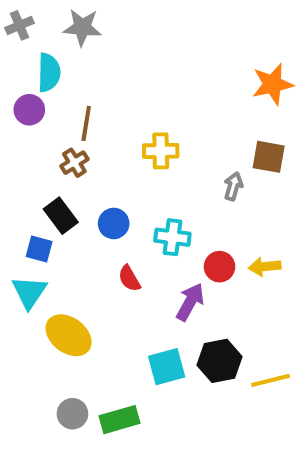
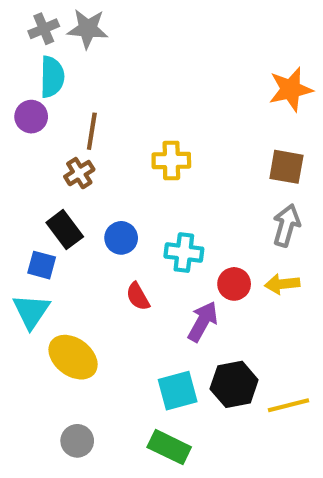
gray cross: (20, 25) -> (44, 29), moved
gray arrow: (233, 186) -> (286, 225), moved, size x1.4
green rectangle: (120, 420) -> (169, 447), moved, turned 42

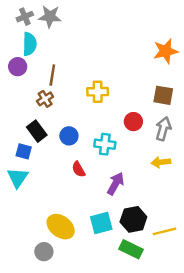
red circle: (234, 284) -> (133, 122), moved
yellow ellipse: (73, 357) -> (61, 227), moved
green rectangle: (169, 447) -> (131, 249), moved

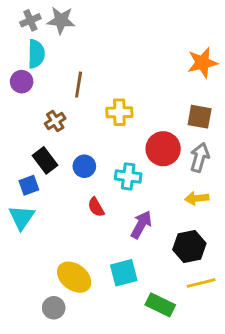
brown line: (52, 75) -> (79, 85), moved
red circle: (133, 122) -> (163, 149), size x1.5
blue square: (24, 151) -> (29, 185), turned -35
black hexagon: (133, 219) -> (189, 246), moved

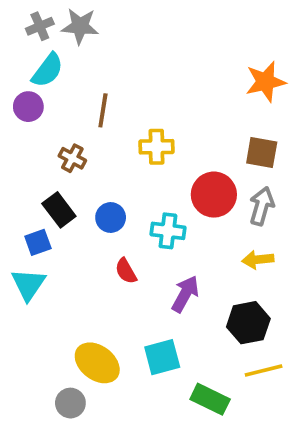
cyan semicircle: (36, 54) -> (47, 70), turned 36
brown cross: (55, 121) -> (72, 158), turned -30

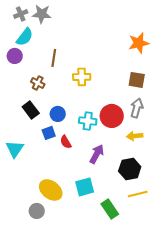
red circle: (214, 195) -> (112, 116), moved
blue square: (38, 242) -> (49, 133), moved
green rectangle: (210, 399) -> (110, 209), turned 30

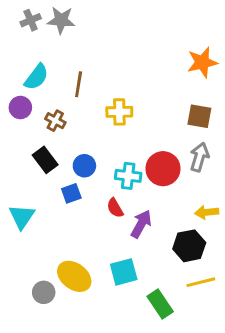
cyan semicircle: (25, 37) -> (36, 77), moved
purple circle: (15, 56) -> (20, 108), moved
yellow arrow: (135, 136) -> (207, 212), moved
red semicircle: (66, 142) -> (115, 208), moved
gray circle: (37, 211) -> (44, 292), moved

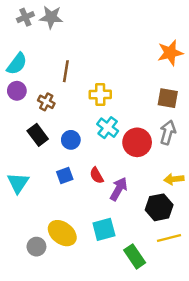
cyan semicircle: (36, 77) -> (17, 64), moved
cyan cross: (128, 176) -> (108, 128), moved, turned 30
blue square: (71, 193) -> (65, 175), moved

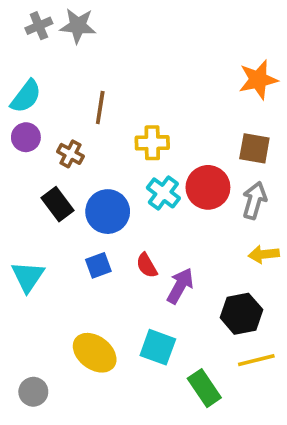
blue circle: (71, 140) -> (108, 212), size x1.5
red circle: (137, 142) -> (208, 187), moved
yellow arrow: (174, 179) -> (264, 254), moved
cyan square: (104, 229) -> (158, 347), turned 35
gray circle: (36, 247) -> (33, 392), moved

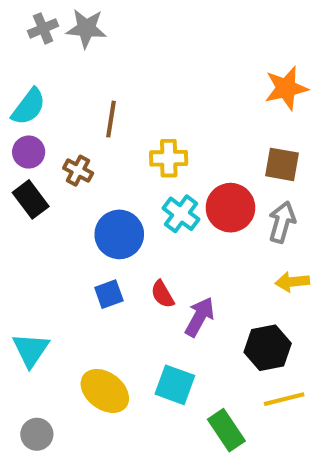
black rectangle: (57, 204) -> (31, 199), moved
cyan triangle: (28, 277) -> (31, 350), moved

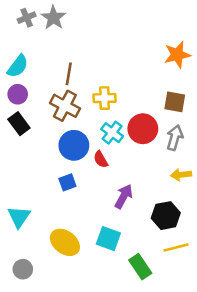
gray star: (86, 28) -> (53, 18), turned 30
brown cross: (78, 171) -> (65, 106), moved, size x1.6
red semicircle: (163, 294) -> (101, 159), moved

